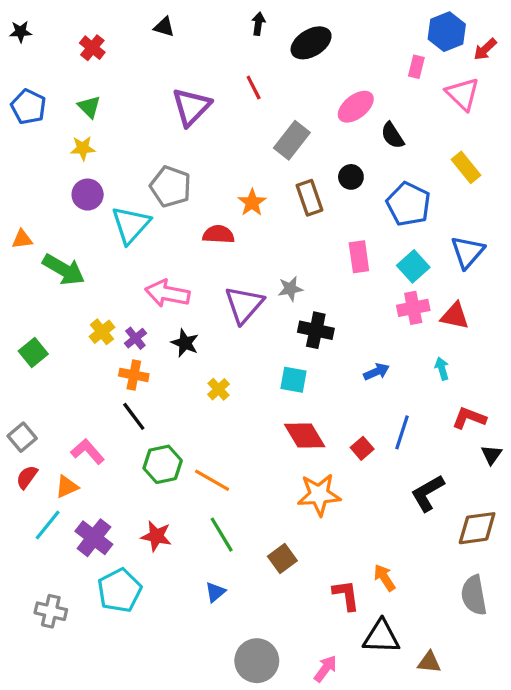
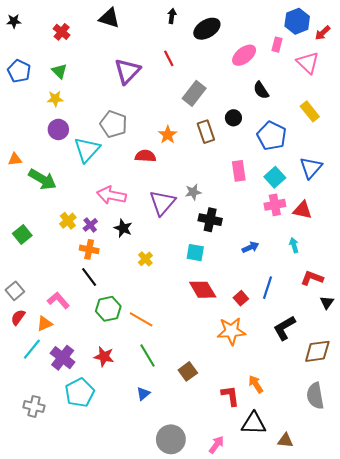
black triangle: (164, 27) -> (109, 18), size x1.5
pink ellipse: (356, 107) -> (244, 55), moved
orange star: (319, 495) -> (231, 331), moved

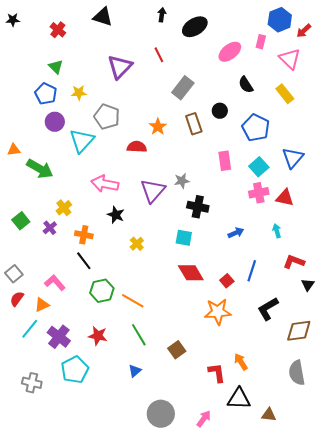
blue pentagon: (19, 71) -> (46, 94), moved
yellow star: (55, 99) -> (79, 93), moved
yellow rectangle: (310, 111) -> (285, 94), moved
purple cross: (90, 225) -> (50, 228), moved

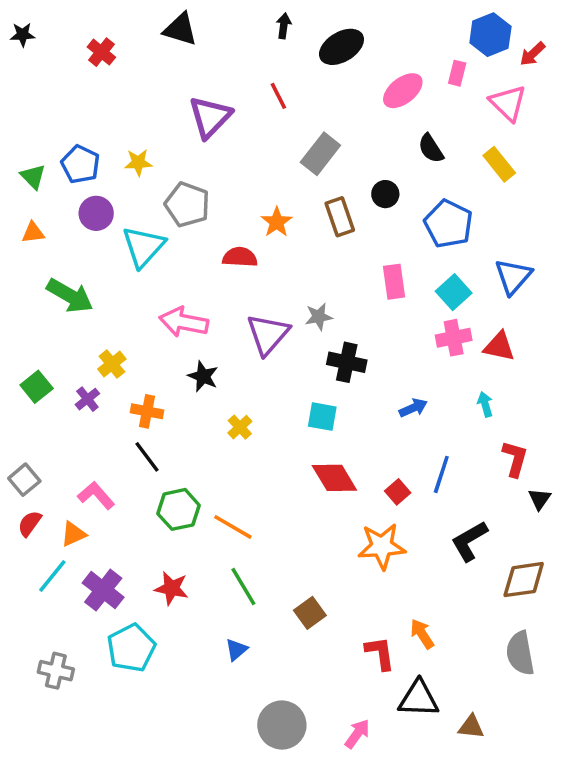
green triangle: (56, 67) -> (33, 177), moved
orange triangle: (14, 150) -> (33, 233), moved
red L-shape: (294, 262) -> (515, 459), turned 85

